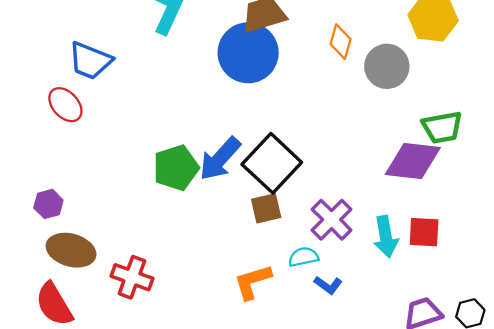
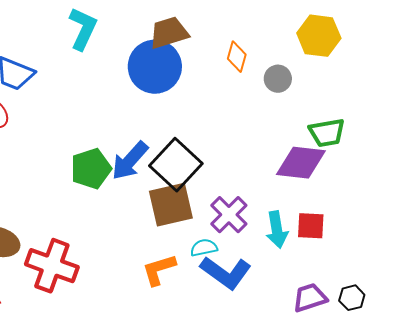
gray circle: (387, 66) -> (278, 79), size x0.7
brown square: (266, 208) -> (171, 205), size x1.6
red cross: (132, 277) -> (52, 266), size x1.4
blue L-shape: (328, 285) -> (226, 273), size x2.0

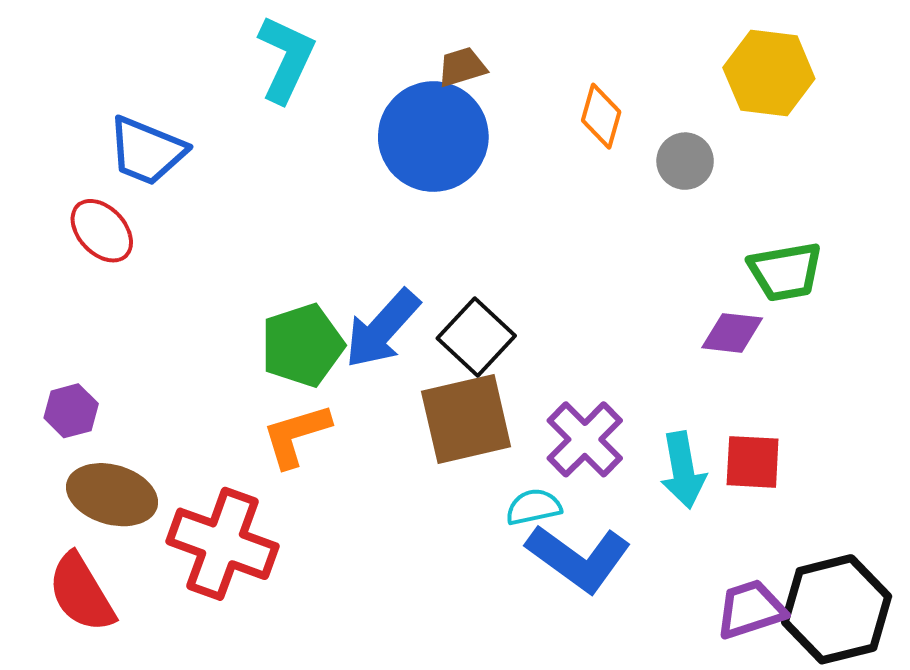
brown trapezoid: (169, 33) -> (462, 67), size x0.6
purple diamond: (301, 163) -> (732, 333), size x0.6
black square: (176, 165) -> (476, 337), size x0.7
orange L-shape: (159, 270) -> (296, 435), moved
black hexagon: (352, 298) -> (837, 609), size x2.0

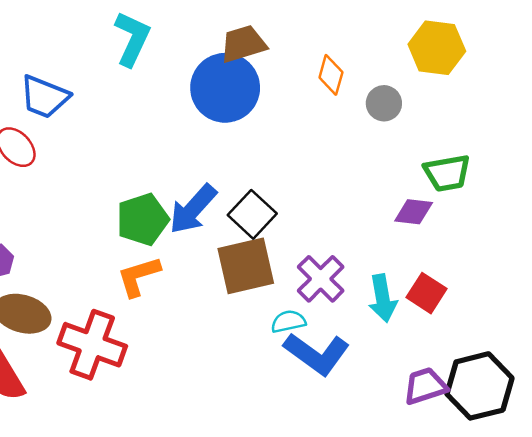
brown trapezoid: (462, 67) -> (243, 44), size x1.5
red square: (753, 462) -> (427, 293), turned 30

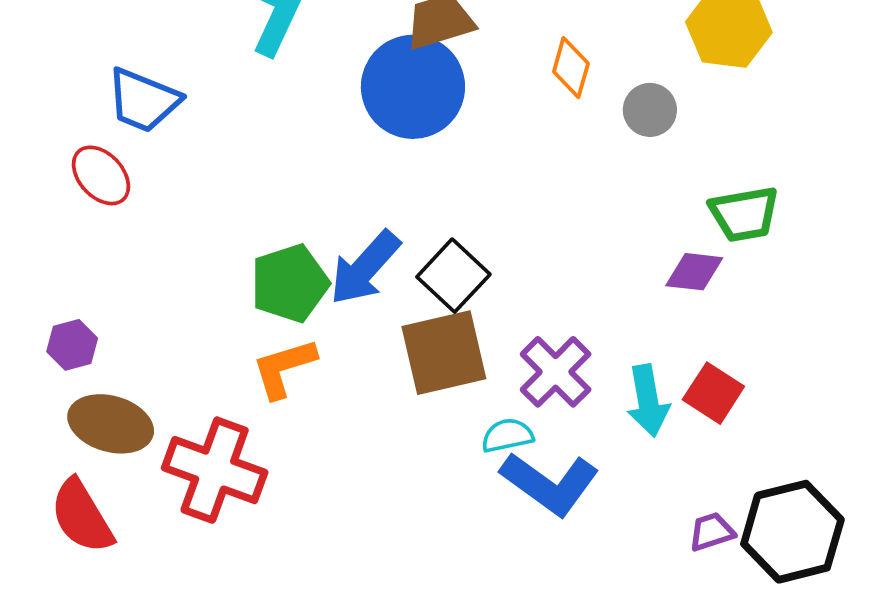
purple trapezoid: (425, 386) -> (712, 532), size x0.7

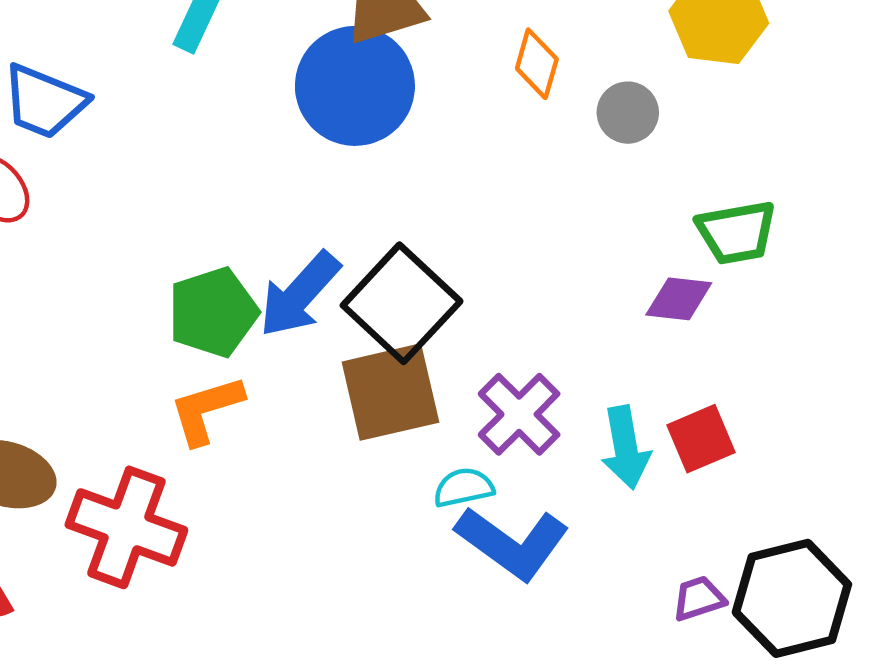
black square: (453, 276) -> (402, 303), size x1.4
red square: (713, 393) -> (701, 439), turned 34

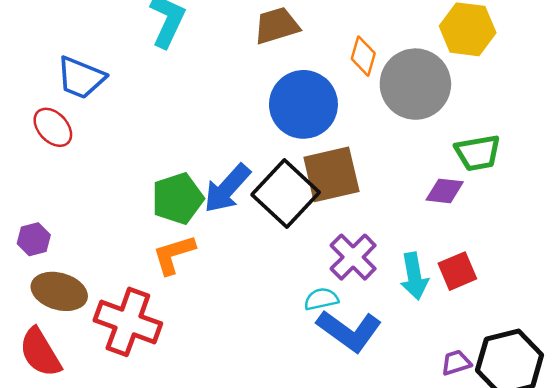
blue circle: (355, 86) -> (303, 104), moved
gray circle: (628, 113) -> (415, 84), size x2.0
brown square: (390, 392) -> (331, 174), moved

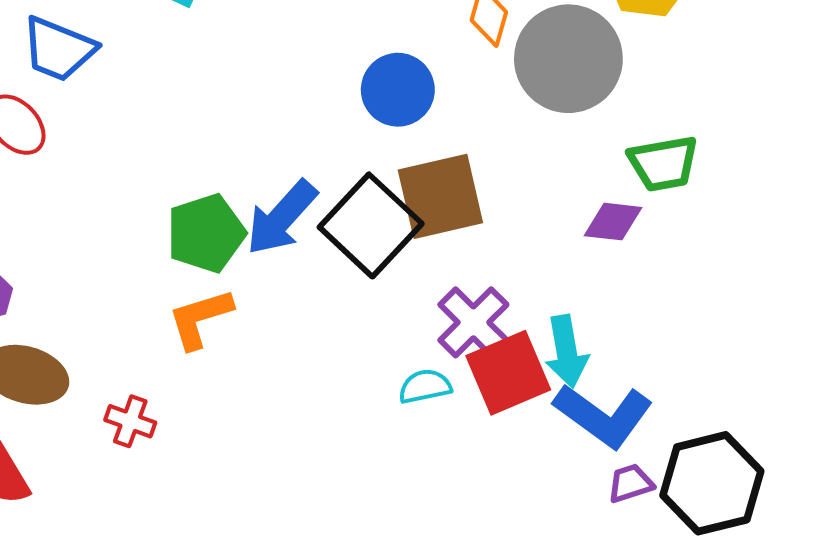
blue circle: (303, 104) -> (398, 90), size x0.7
red square: (457, 271) -> (508, 373), moved, size x1.4
red cross: (128, 322) -> (130, 421), size x0.5
blue L-shape: (349, 331) -> (603, 415), moved

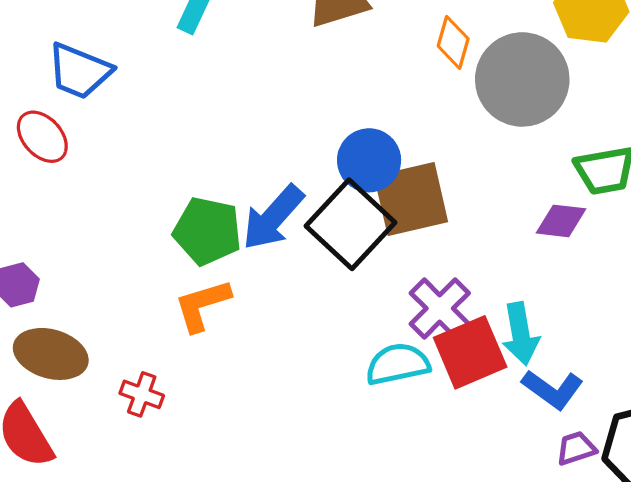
blue circle: (398, 90) -> (369, 160), moved
green pentagon: (206, 233) -> (207, 231), turned 30
cyan semicircle: (425, 386) -> (398, 364), size x1.4
blue L-shape: (603, 415) -> (553, 389), size x0.7

